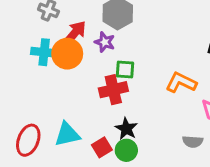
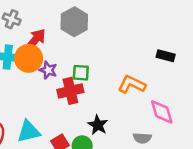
purple star: (105, 42) -> (48, 70), moved
black star: (126, 129) -> (98, 125), moved

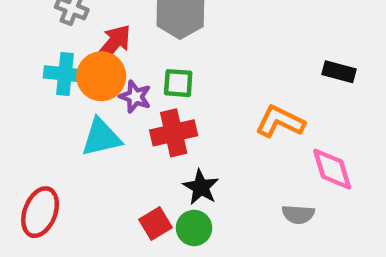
green square: (81, 73) -> (178, 83), moved
black star: (98, 125) -> (201, 187), moved
cyan triangle: (29, 131) -> (101, 137), moved

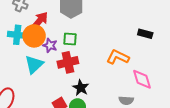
cyan triangle: (101, 137) -> (34, 64), turned -30

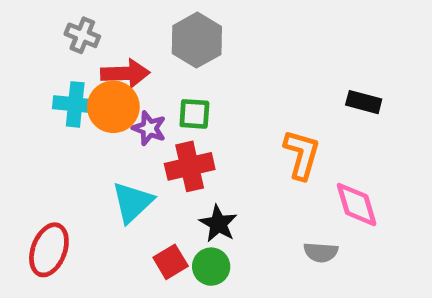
red arrow: (39, 21) -> (125, 73), turned 48
orange L-shape: (118, 57) -> (302, 154), turned 80
cyan triangle: (34, 64) -> (132, 202), moved

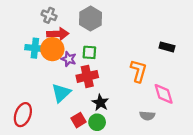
gray cross: (82, 35) -> (49, 15), moved

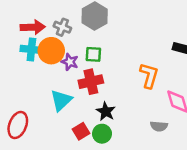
gray cross: (49, 15) -> (62, 27), moved
red arrow: (58, 34) -> (33, 27), moved

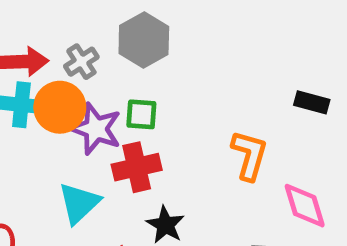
gray cross: (62, 27) -> (81, 62), turned 35
purple star: (70, 62) -> (96, 129), size x1.5

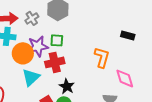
orange circle: (60, 107) -> (23, 53), moved
purple star: (96, 129) -> (38, 46), turned -30

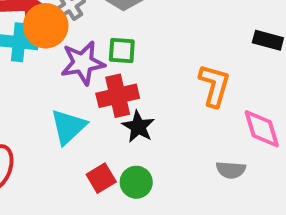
orange circle: (23, 53) -> (46, 26), moved
black star: (67, 86) -> (138, 127), moved

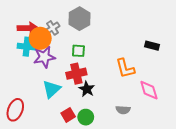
purple star: (83, 63) -> (44, 57), moved
orange L-shape: (214, 86) -> (125, 68), turned 150
gray semicircle: (231, 170) -> (123, 110), moved

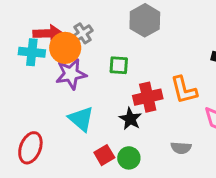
gray hexagon: (80, 19) -> (145, 20), moved
cyan cross: (27, 47) -> (32, 52), moved
red cross: (76, 74) -> (148, 97), moved
cyan triangle: (52, 89) -> (81, 119), turned -36

